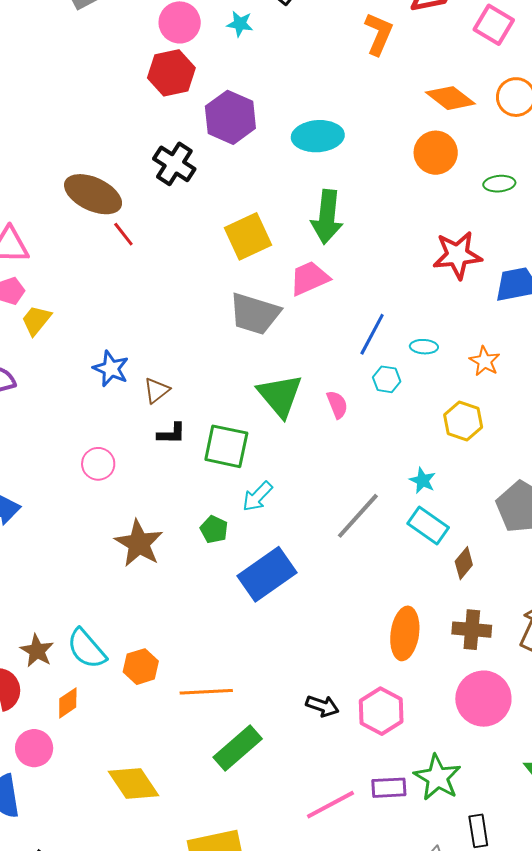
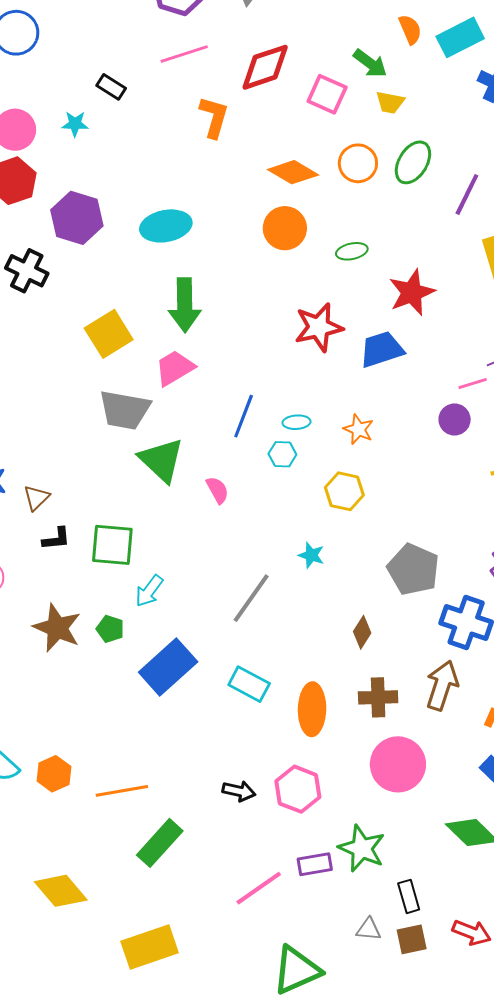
cyan hexagon: (387, 379) -> (282, 454), moved
green triangle: (280, 395) -> (161, 460), moved
cyan rectangle: (428, 525) -> (249, 684), moved
brown star: (139, 543) -> (57, 628), moved

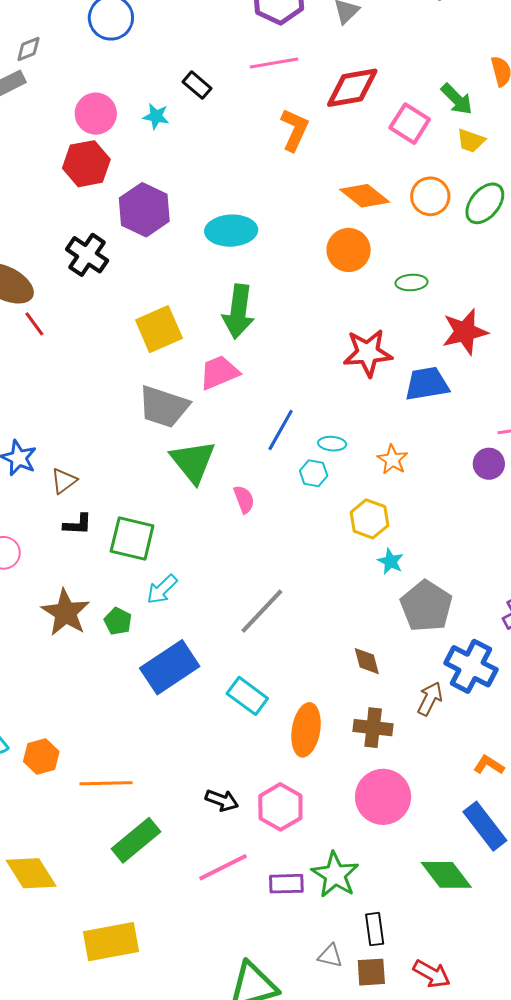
cyan star: (311, 555) -> (391, 561), moved
brown diamond: (362, 632) -> (367, 661), turned -56
brown arrow: (442, 685) -> (430, 699), moved, size x0.7
pink line: (259, 888) -> (223, 867), moved

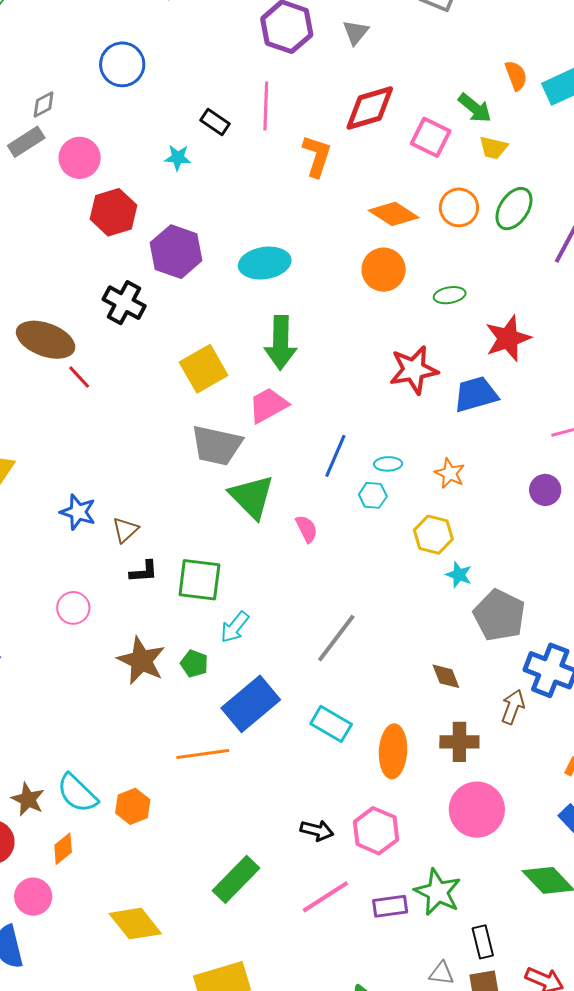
pink line: (274, 63) -> (266, 106), moved, turned -72
pink circle: (96, 114) -> (80, 158), moved
purple circle: (489, 464) -> (545, 490), moved
orange line: (106, 783) -> (203, 754), moved

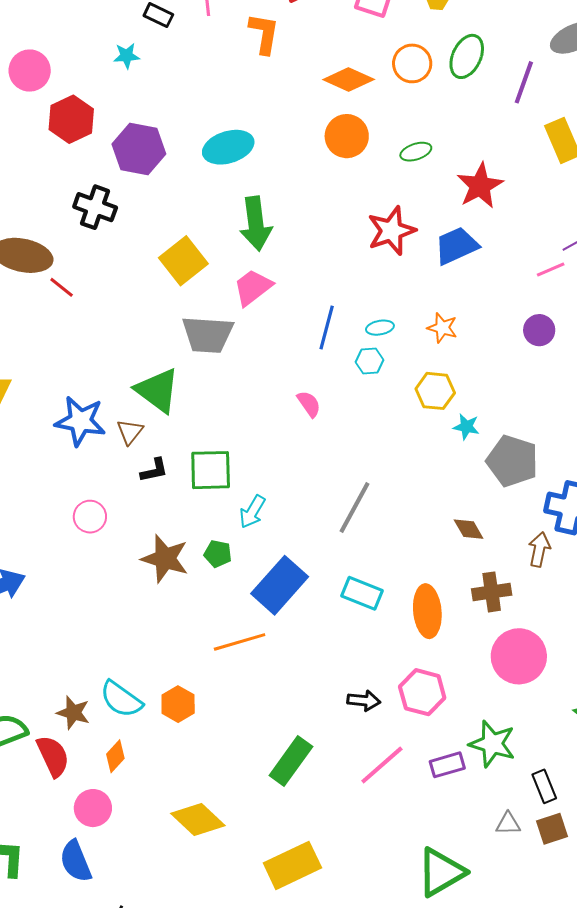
green triangle: (252, 497) -> (157, 390), moved
blue star: (78, 512) -> (80, 421), size x1.4

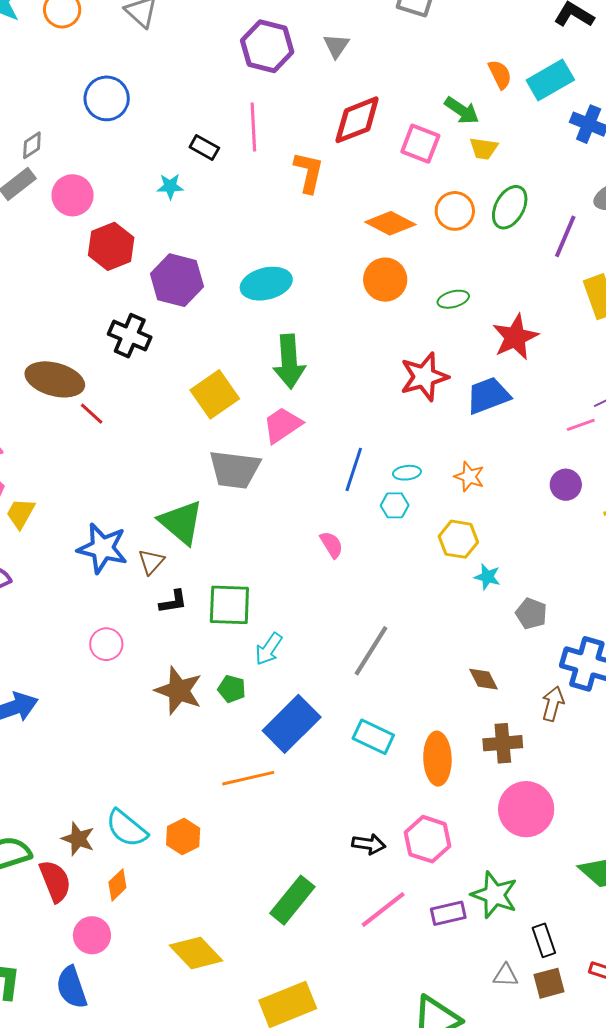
gray pentagon: (512, 461) -> (531, 614), size x0.6

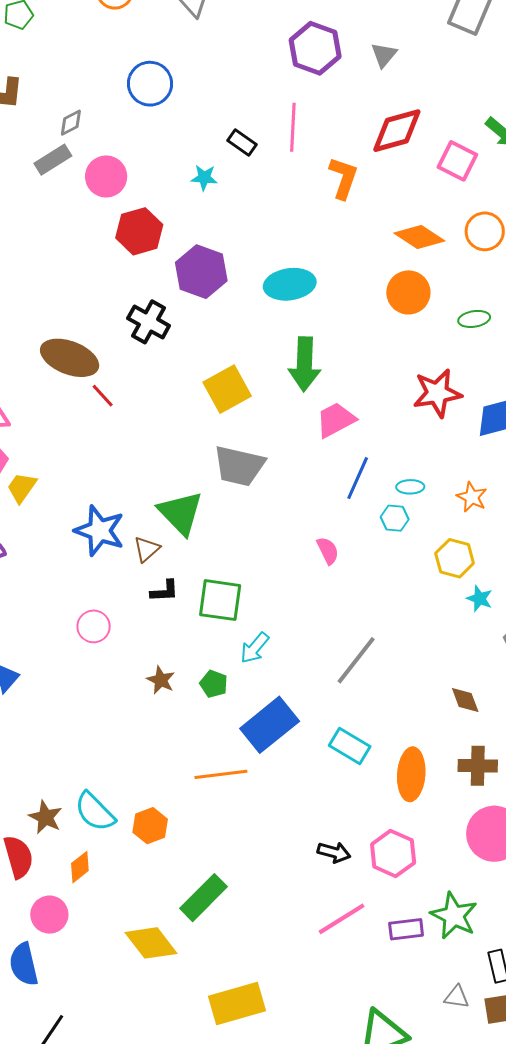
pink trapezoid: (282, 425) -> (336, 420), moved
brown star: (179, 691) -> (161, 680), size x0.6
green rectangle: (292, 900) -> (203, 898), moved

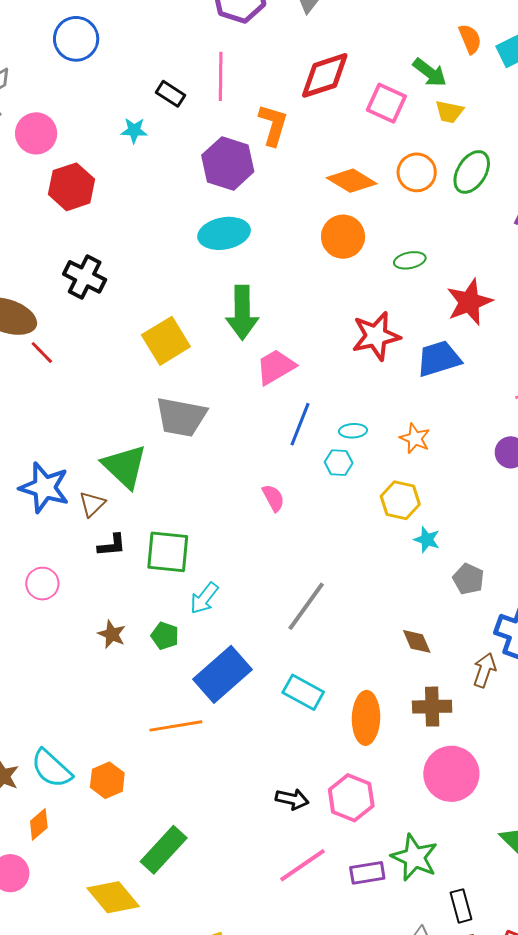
purple hexagon: (201, 272) -> (228, 163), moved

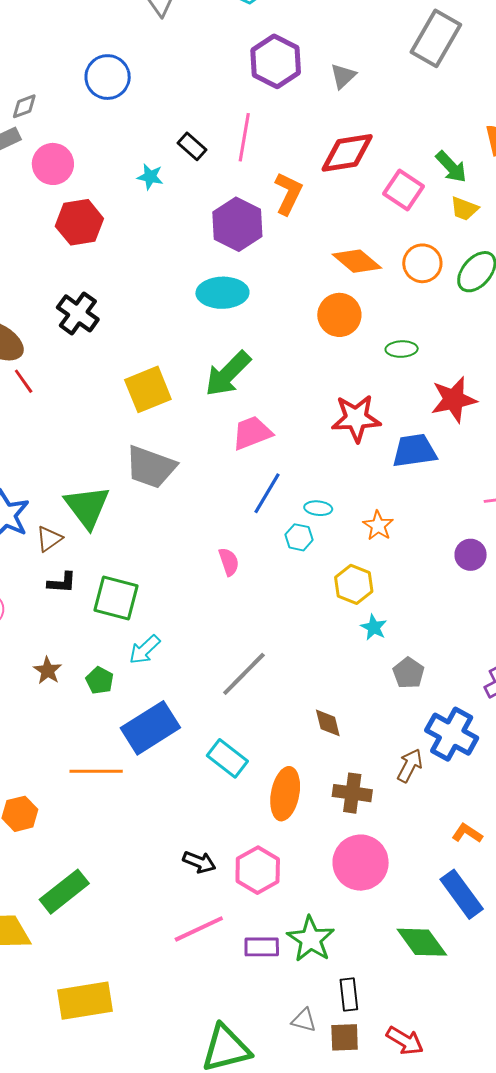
green arrow: (242, 313) -> (228, 374), turned 36
brown diamond: (417, 641) -> (328, 723), moved

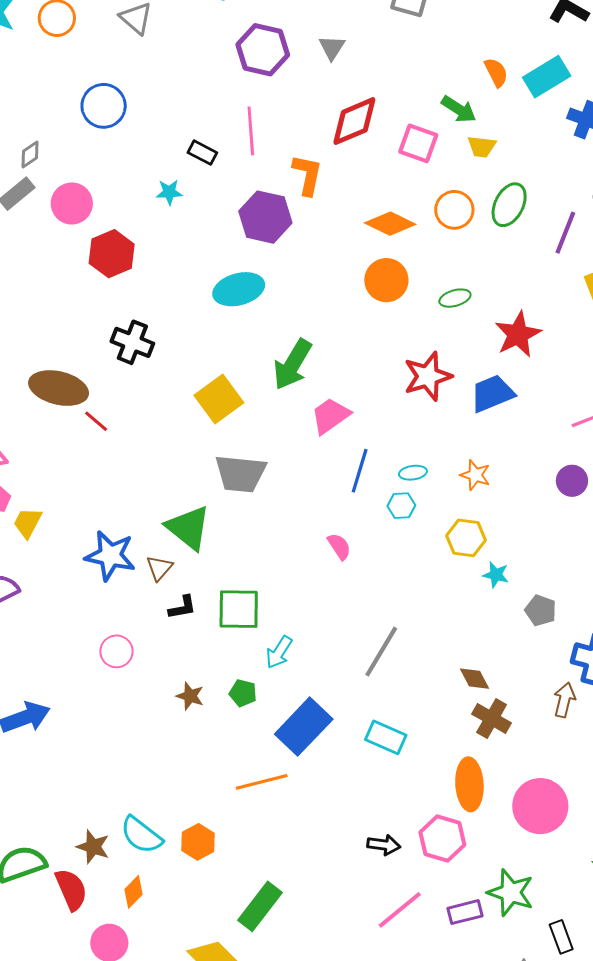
cyan ellipse: (222, 293) -> (239, 289), moved
brown cross: (352, 793) -> (492, 718), moved, turned 36
orange ellipse: (285, 794) -> (469, 784), moved

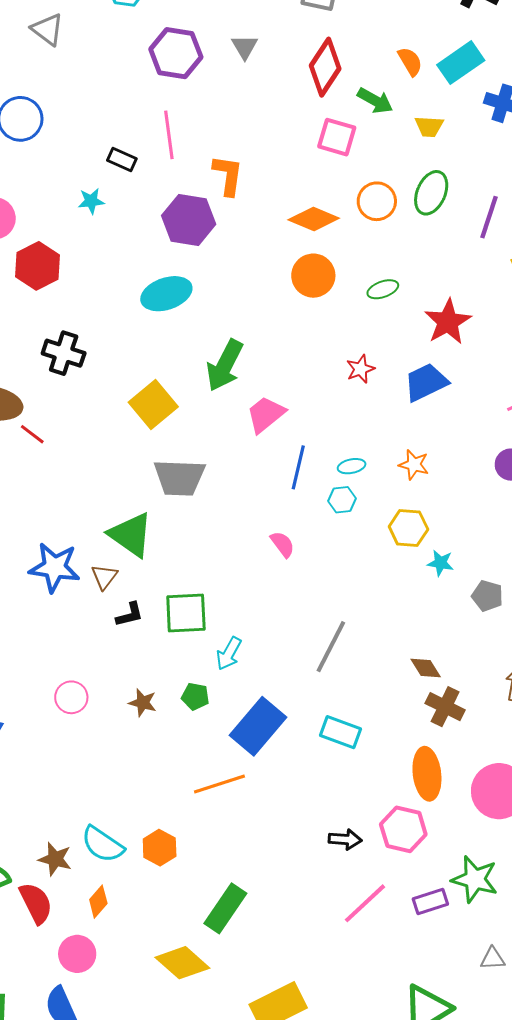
red diamond: (354, 121) -> (325, 67), moved, turned -30
yellow trapezoid: (482, 147) -> (429, 126), moved
red star: (428, 376) -> (360, 369), size x0.6
pink circle: (116, 651) -> (71, 697), moved

